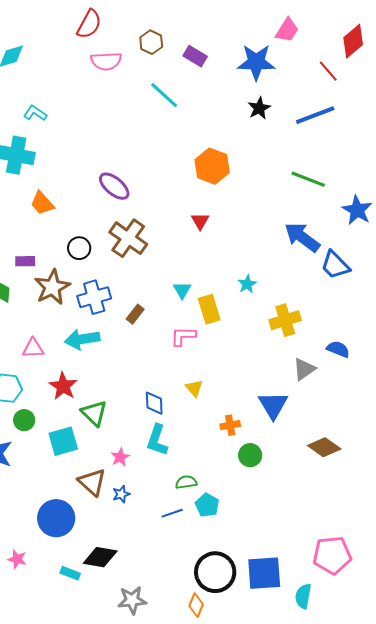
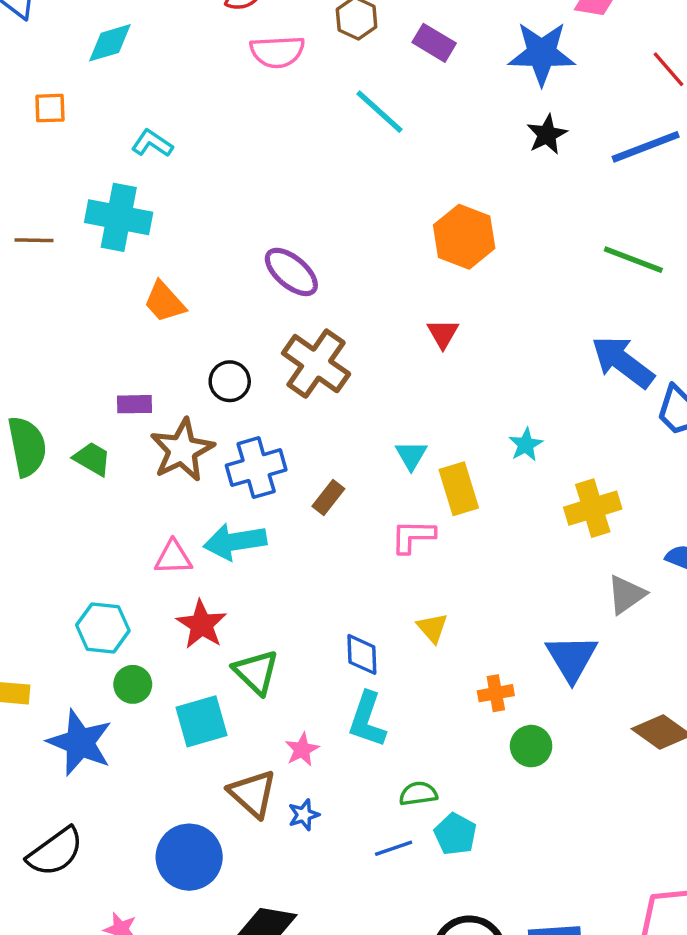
pink triangle: (33, 348) -> (173, 557), moved

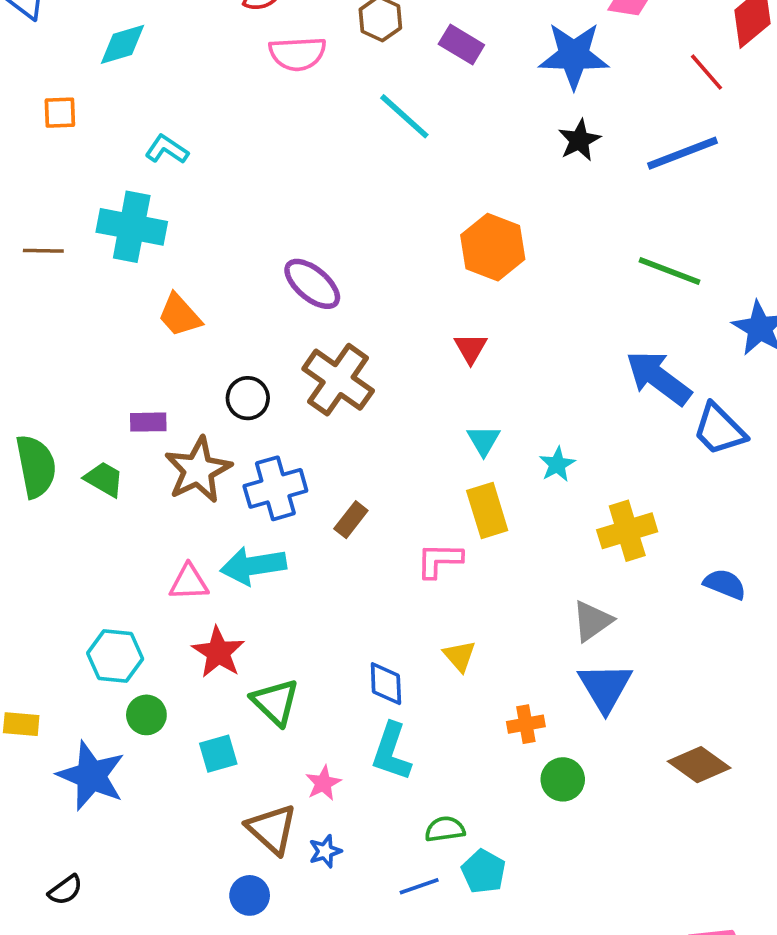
cyan triangle: (411, 455) -> (484, 440), moved
gray triangle: (626, 594) -> (592, 621), moved
cyan square: (201, 721) -> (218, 754), size x0.7
black semicircle: (55, 852) -> (65, 890), size x0.6
blue circle: (189, 857) -> (250, 895), moved, size x0.6

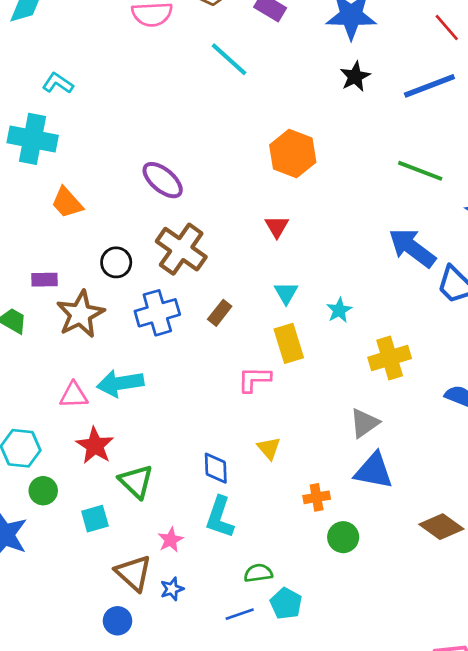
blue cross: (275, 488) -> (157, 313), moved
brown rectangle: (351, 520) -> (220, 313), moved
blue triangle: (605, 687) -> (374, 471), turned -48

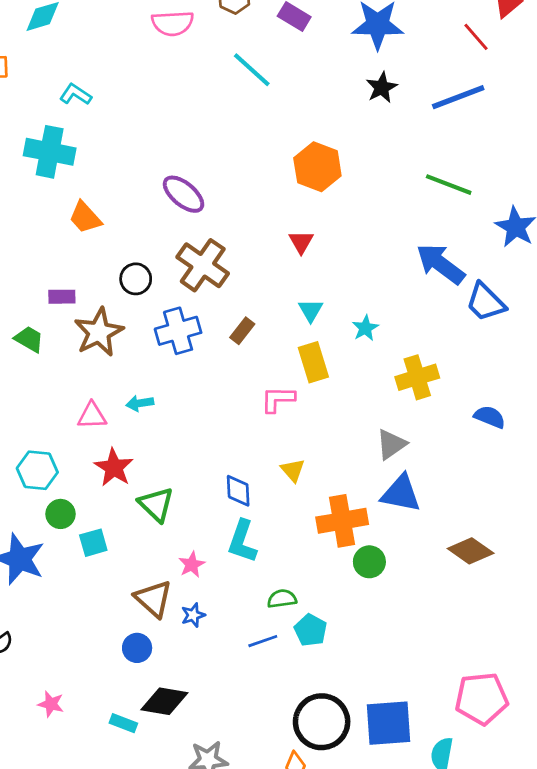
cyan arrow: (120, 383) -> (140, 403), size x0.6
orange cross: (317, 497) -> (342, 521), size x1.8
cyan square: (95, 519) -> (93, 543), moved

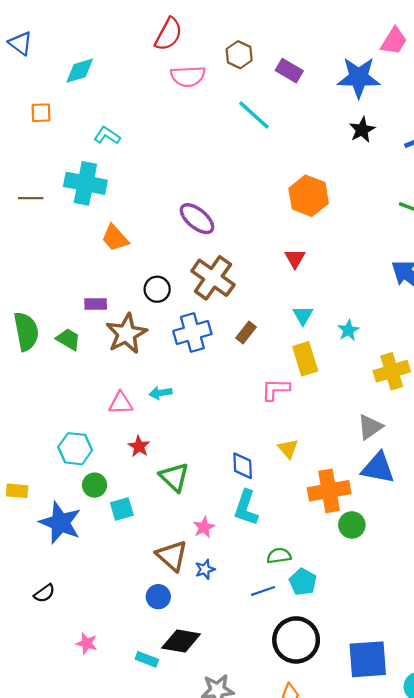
red star: (114, 468) -> (139, 446), size x0.7
black circle: (322, 722) -> (296, 640), moved

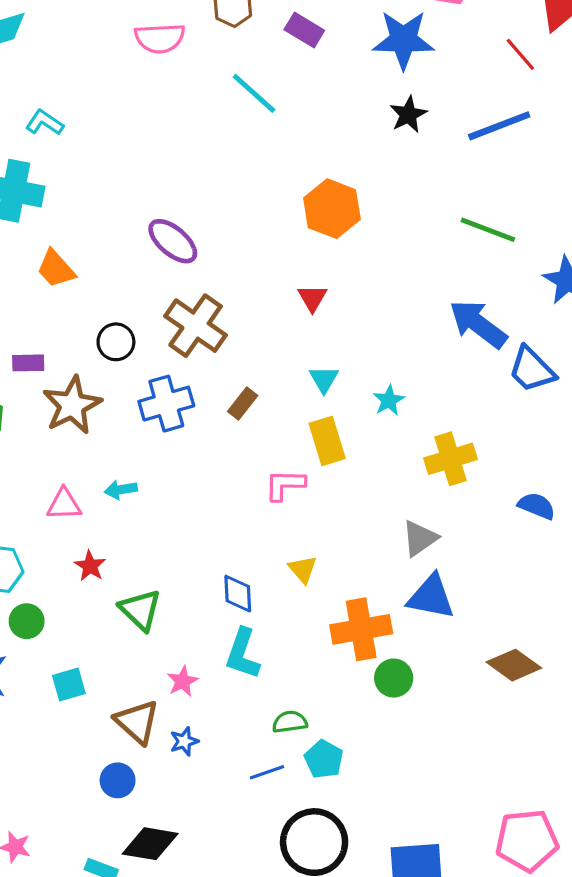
cyan square: (122, 509) -> (69, 685), moved

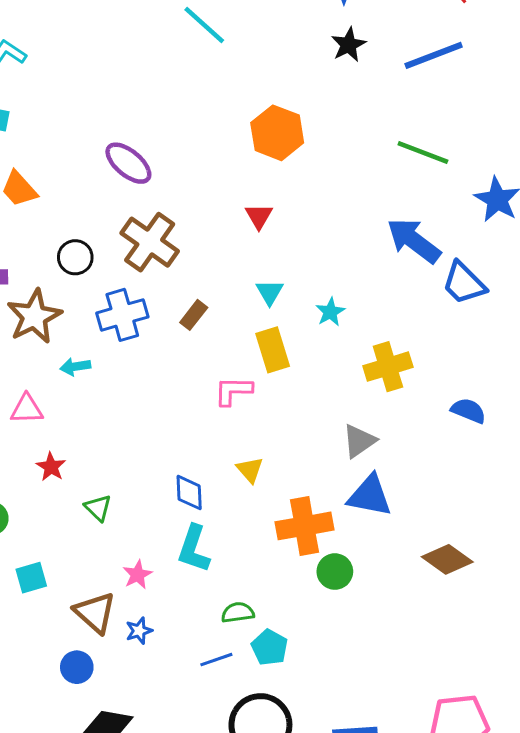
cyan arrow: (121, 490) -> (75, 367), moved
green triangle: (140, 610) -> (98, 508), size x0.7

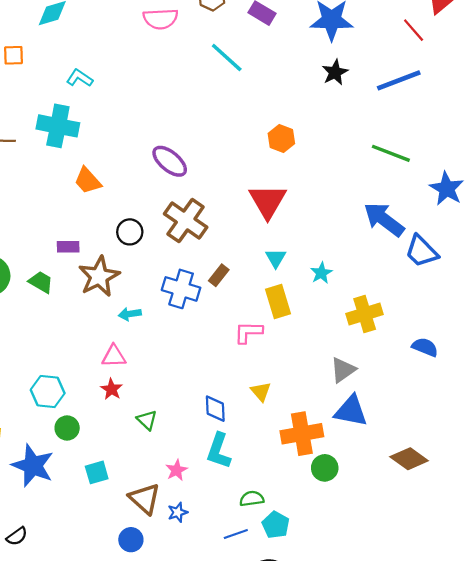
orange hexagon: (277, 133) -> (281, 138), size x0.7
red triangle: (259, 216) -> (268, 201), size x1.8
blue cross: (122, 315) -> (181, 289), moved, turned 33
pink triangle: (27, 409) -> (114, 356), moved

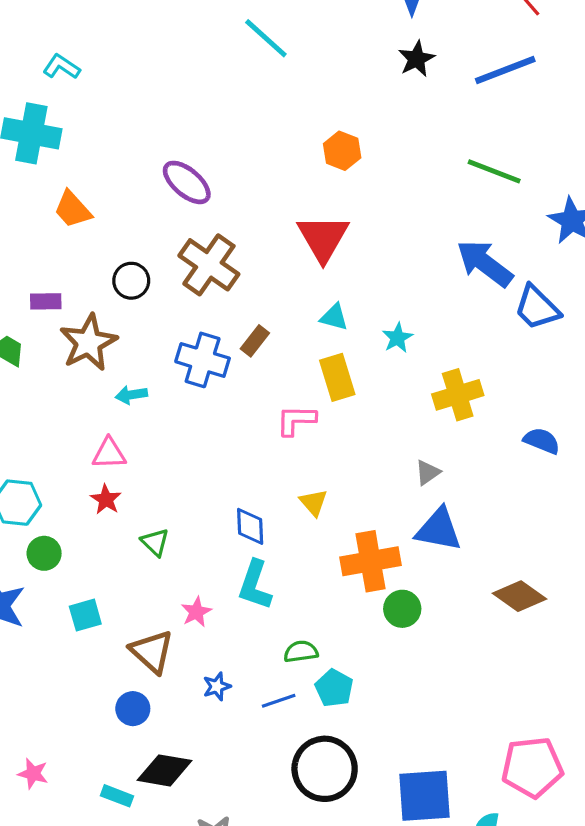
cyan triangle: (276, 258) -> (334, 317), turned -45
gray triangle: (343, 370) -> (428, 472), size x0.7
blue star: (178, 512) -> (217, 686), moved

